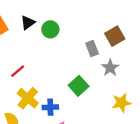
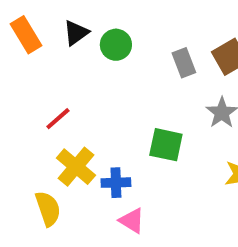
gray rectangle: (92, 49) -> (184, 63), moved
green square: (79, 86) -> (166, 145), turned -36

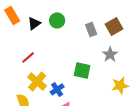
black triangle: (76, 33) -> (34, 23), moved
blue cross: (116, 183) -> (57, 89), turned -32

